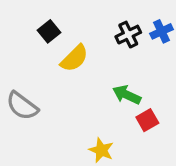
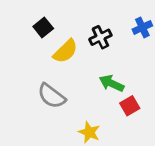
black cross: (128, 35) -> (100, 37), moved
gray semicircle: (22, 106) -> (52, 96), moved

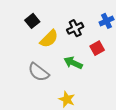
green arrow: (112, 83) -> (73, 63), moved
red square: (130, 106) -> (97, 48), moved

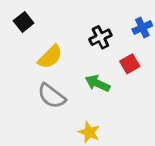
black square: (32, 21) -> (24, 22), moved
yellow semicircle: (49, 39) -> (50, 57), moved

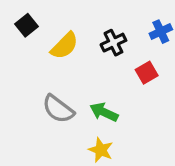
yellow semicircle: (50, 57) -> (64, 46), moved
green arrow: (98, 83) -> (104, 112), moved

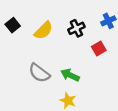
black square: (27, 25) -> (13, 25), moved

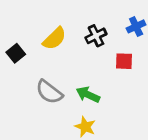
black square: (13, 25) -> (16, 53), moved
red square: (99, 49) -> (124, 61), turned 32

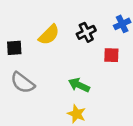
black square: (16, 53) -> (14, 48), turned 35
gray semicircle: (49, 92) -> (23, 83), moved

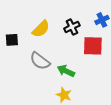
red square: (111, 55) -> (93, 46), size x1.5
gray semicircle: (23, 83) -> (40, 61), moved

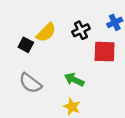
black square: (12, 40) -> (26, 45), moved, turned 32
gray semicircle: (40, 61) -> (30, 83), moved

